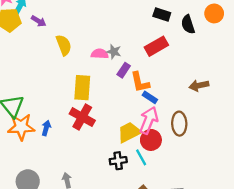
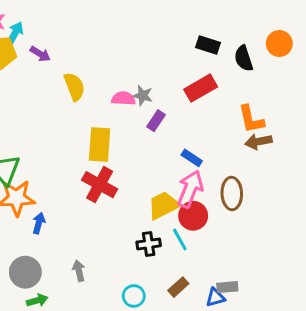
orange L-shape: (140, 82) -> (251, 119), moved
blue arrow: (46, 128) -> (39, 223), moved

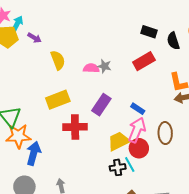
purple rectangle: (156, 121) -> (101, 105), moved, size x1.5
yellow rectangle: (100, 144) -> (58, 100), moved, turned 65
red cross: (100, 185) -> (75, 127), turned -30
blue arrow: (39, 223) -> (34, 153), size x1.6
black cross: (149, 244) -> (118, 167), moved

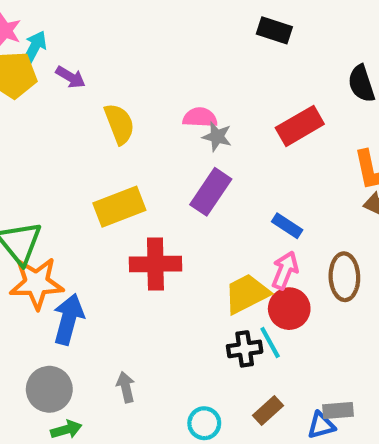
black rectangle: (149, 32) -> (274, 30), moved
pink semicircle: (91, 68) -> (200, 118), moved
purple rectangle: (101, 105) -> (211, 192), moved
pink arrow: (137, 130) -> (285, 270), size x0.7

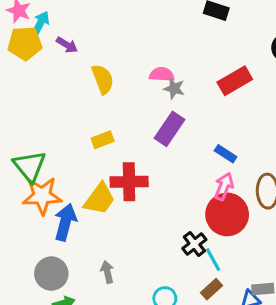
yellow rectangle: (119, 207) -> (103, 140), size x0.6
yellow trapezoid: (247, 294) -> (100, 199), moved, turned 153
red circle: (289, 309) -> (227, 214), size x1.4
cyan line: (270, 343) -> (213, 260), moved
black cross: (245, 349) -> (194, 244), turned -30

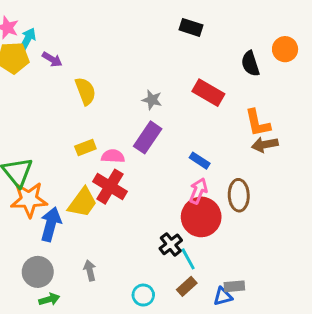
pink semicircle: (162, 74) -> (113, 156), moved
red rectangle: (235, 81) -> (208, 93), turned 60
red cross: (129, 182) -> (110, 187), turned 32

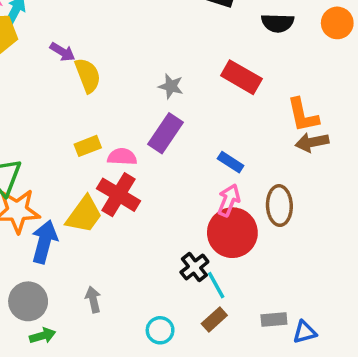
purple arrow: (52, 59) -> (62, 52), moved
black semicircle: (250, 64) -> (278, 23), moved, turned -70
blue triangle: (223, 296) -> (305, 332), moved

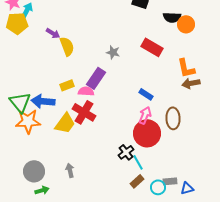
orange circle: (337, 23) -> (186, 24), moved
purple rectangle: (165, 133) -> (96, 78), moved
blue arrow: (44, 242) -> (43, 101), moved, turned -100
cyan circle: (160, 330) -> (158, 187), moved

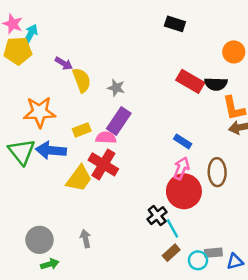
black semicircle: (172, 17) -> (216, 84), moved
gray star: (113, 52) -> (116, 88), moved
orange star: (28, 121) -> (39, 112), moved

